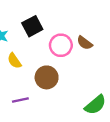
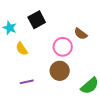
pink circle: (61, 45) -> (63, 47), moved
brown circle: (47, 77) -> (60, 71), moved

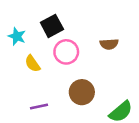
brown semicircle: (81, 34) -> (109, 44), turned -40
pink circle: (63, 47) -> (66, 52), moved

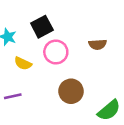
yellow semicircle: (32, 64) -> (23, 63), turned -30
purple line: (39, 106) -> (13, 96), moved

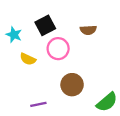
brown semicircle: (98, 44) -> (88, 30), moved
purple line: (13, 96) -> (38, 104), moved

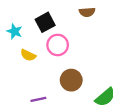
brown semicircle: (88, 30) -> (87, 12), moved

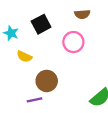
pink circle: (58, 45) -> (73, 42), moved
brown circle: (71, 80) -> (47, 81), moved

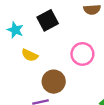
pink circle: (73, 42) -> (82, 54), moved

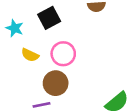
pink circle: (82, 54) -> (63, 54), moved

